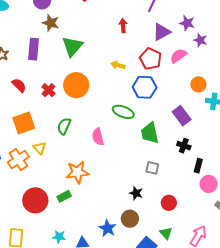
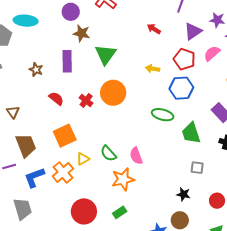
red arrow: (123, 26) -> (154, 29), turned -48
green semicircle: (64, 126) -> (108, 153), moved, turned -60
pink semicircle: (98, 137) -> (136, 156), moved
yellow triangle: (40, 148) -> (83, 159), turned 48
green rectangle: (64, 196) -> (120, 212), moved

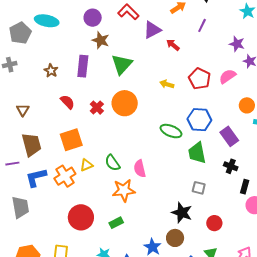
purple triangle: (193, 31) -> (152, 30), moved
blue hexagon: (181, 88) -> (199, 120), moved
black star: (183, 194) -> (182, 213), size x1.5

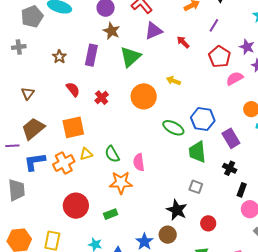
purple triangle: (152, 30) -> (154, 31), moved
red pentagon: (200, 79) -> (219, 57), moved
orange circle: (125, 103) -> (144, 96), moved
brown trapezoid: (31, 145) -> (33, 129), turned -120

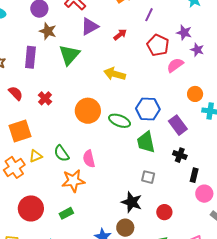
red arrow: (183, 42) -> (120, 35), turned 104
yellow arrow: (173, 81) -> (115, 74), size x1.5
orange circle: (144, 96) -> (88, 111), moved

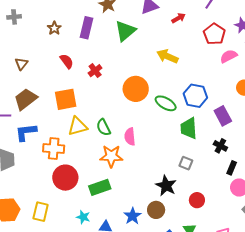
yellow triangle: (36, 156) -> (77, 126), size x1.5
orange cross: (14, 167) -> (54, 149), moved, turned 30
green rectangle: (66, 213) -> (100, 187), size x1.5

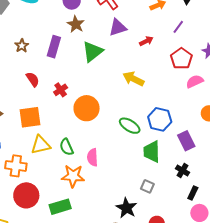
orange circle: (136, 89) -> (87, 108), moved

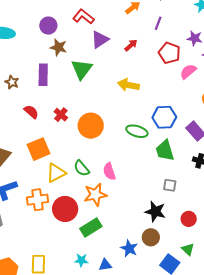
red circle: (26, 195) -> (65, 209), moved

